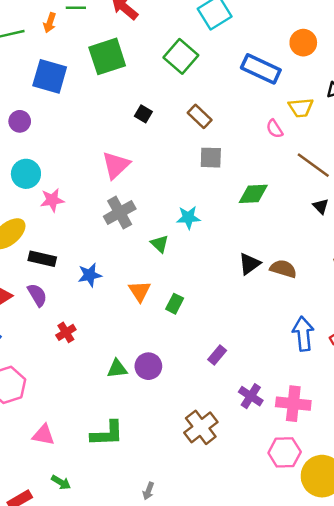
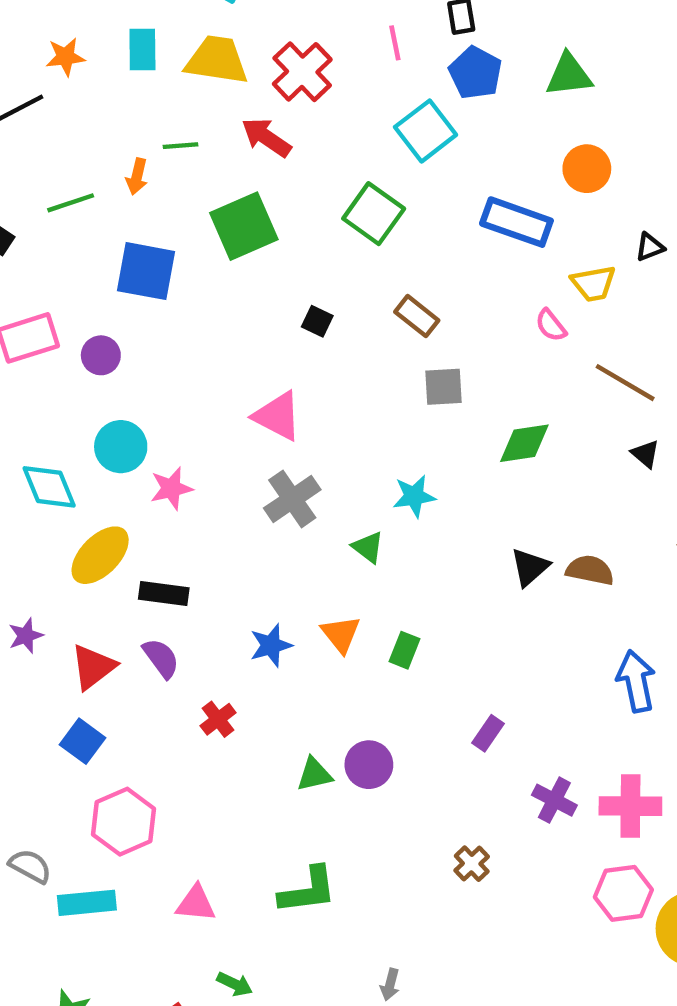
pink triangle: (116, 165) -> (278, 416), turned -44
blue star: (90, 275) -> (271, 645), moved
brown cross: (201, 427) -> (472, 864), size x0.6

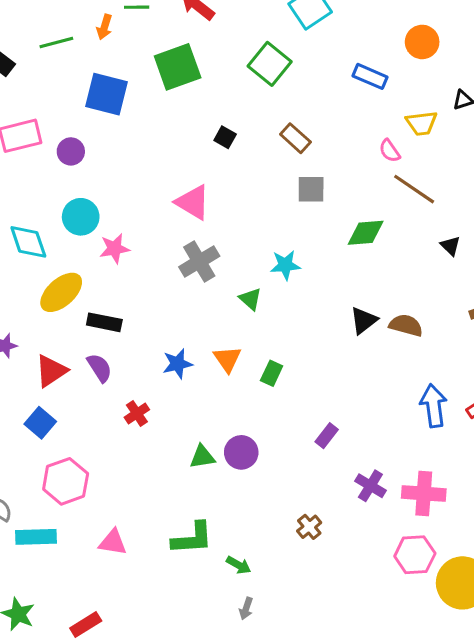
blue rectangle: (516, 222) -> (370, 76), size x0.7
brown line: (625, 383) -> (414, 189), moved
green arrow: (235, 984) -> (239, 565), moved

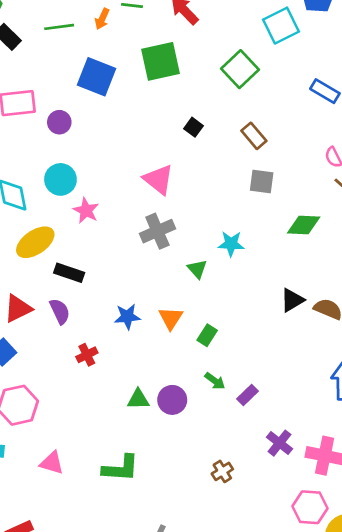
pink star: (114, 249) -> (86, 211), turned 30
green arrow: (239, 565) -> (215, 381), moved

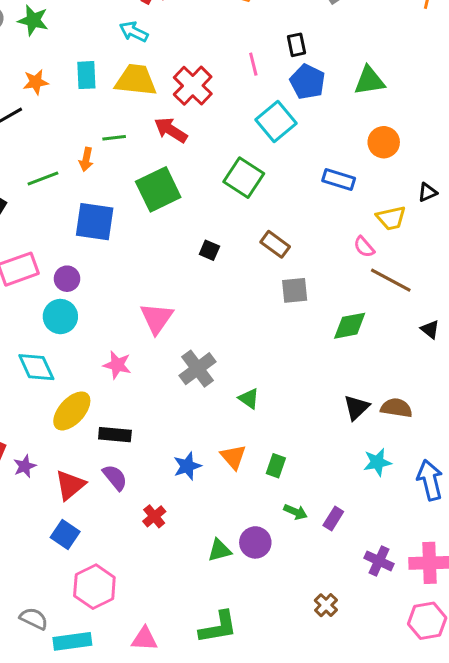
cyan circle: (60, 179) -> (60, 317), moved
pink triangle: (158, 180) -> (157, 318), moved, turned 40
cyan star: (231, 244) -> (377, 462), moved

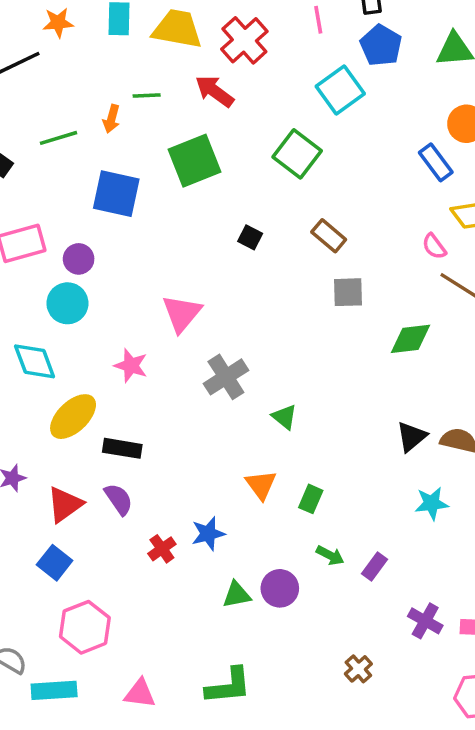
blue rectangle: (339, 179) -> (436, 162), moved, turned 32
blue star: (187, 466) -> (208, 534), moved

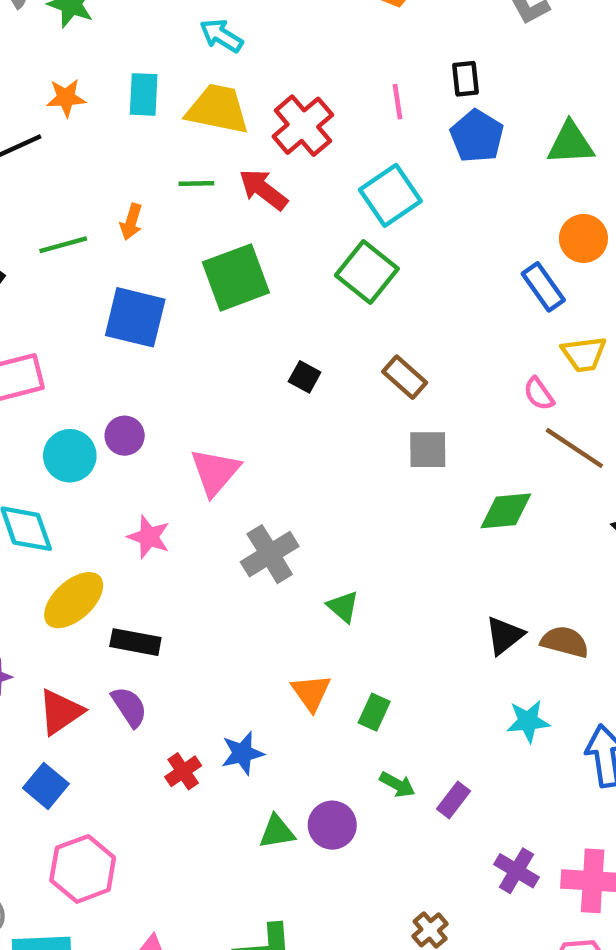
cyan square: (340, 90) -> (390, 195), moved
green line: (147, 96) -> (196, 183), moved
purple circle: (79, 259) -> (125, 436), moved

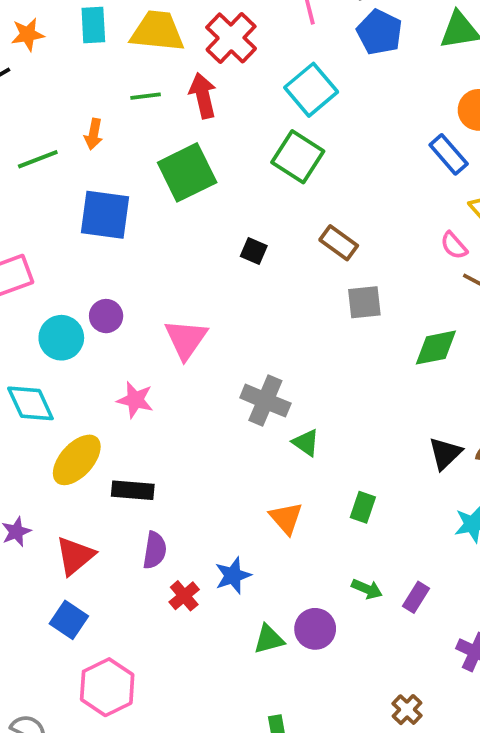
red arrow: (263, 190) -> (203, 96), turned 45
gray cross: (270, 554) -> (265, 401), moved, turned -30
purple semicircle: (129, 707) -> (155, 550), moved, turned 48
green rectangle: (374, 712) -> (363, 507), moved

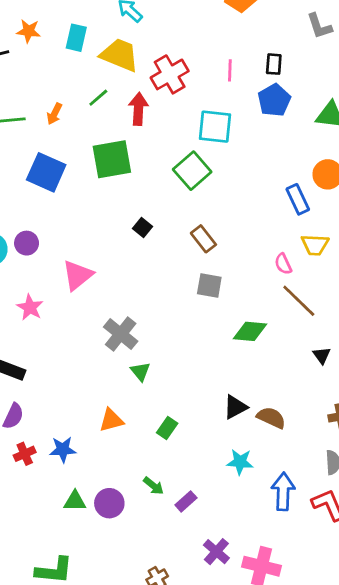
cyan square: (311, 90) -> (215, 127), turned 30
green line: (146, 96) -> (98, 98), turned -50
orange triangle: (286, 518) -> (111, 420), turned 40

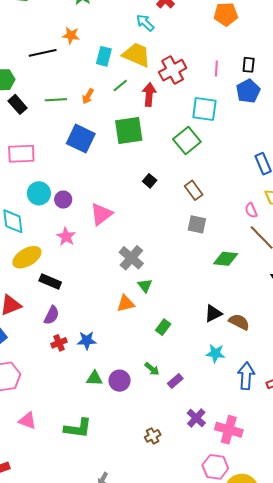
cyan rectangle: (76, 38) -> (104, 56), moved
purple circle: (27, 243) -> (63, 200), moved
orange triangle: (111, 420) -> (126, 303), moved

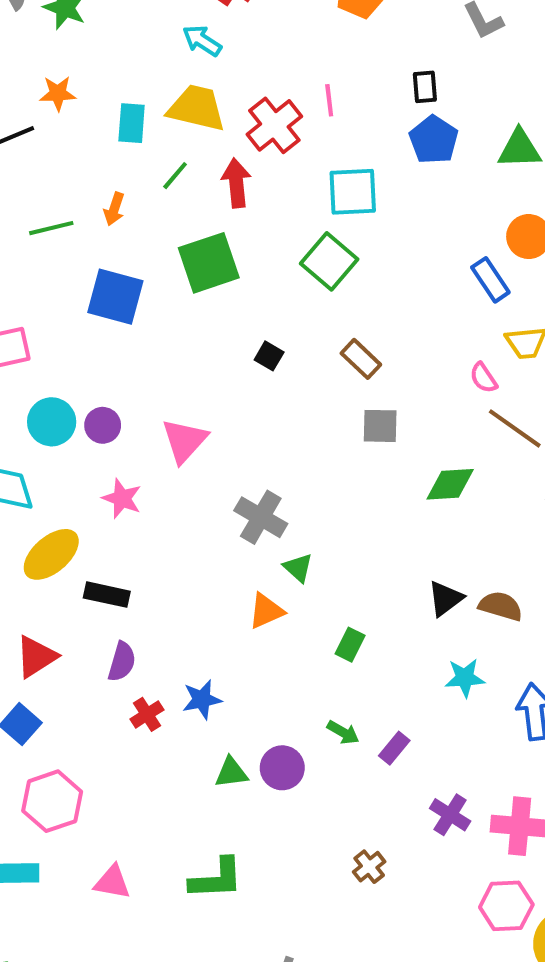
pink line: (216, 68) -> (329, 100), moved

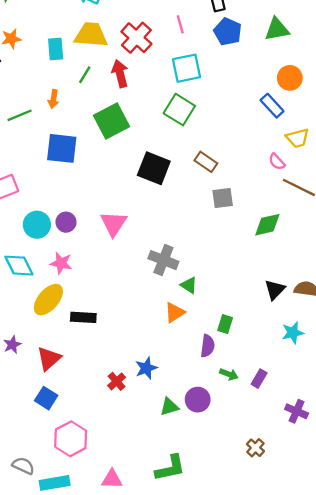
pink line: (329, 100) -> (180, 24), moved
black square: (269, 356) -> (154, 168), size x2.0
pink star: (122, 498) -> (61, 263), moved
purple semicircle: (122, 662) -> (207, 346), moved

